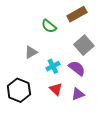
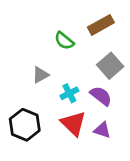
red triangle: (56, 89) -> (73, 123), size x1.5
purple triangle: (78, 94) -> (102, 130), turned 40

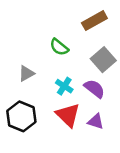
green semicircle: (64, 41) -> (59, 47), moved
gray triangle: (40, 75) -> (26, 74), moved
cyan cross: (69, 93) -> (64, 86), turned -30

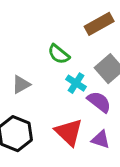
cyan cross: (64, 86) -> (76, 83), moved

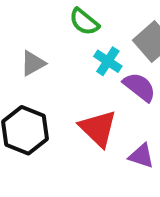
purple triangle: (101, 139) -> (141, 156), moved

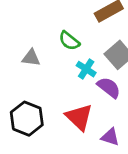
gray triangle: (33, 63) -> (31, 58), moved, turned 36

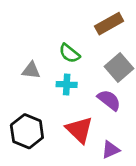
cyan cross: (86, 69) -> (67, 85), moved, turned -30
purple triangle: (110, 137) -> (110, 150), turned -42

